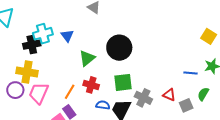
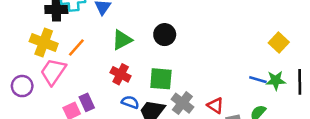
black circle: (119, 48) -> (165, 35), size x0.7
blue line: (191, 73) -> (258, 80), moved
purple circle: (15, 90) -> (22, 86), moved
orange line: (70, 92) -> (76, 48), moved

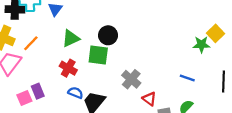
yellow square: (279, 42) -> (215, 33), moved
green square: (161, 79) -> (98, 55), moved
green star: (276, 80) -> (201, 45), moved
gray cross: (182, 103) -> (131, 79), moved

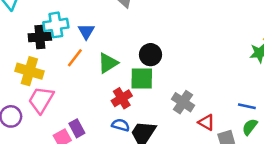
orange line: (31, 43) -> (75, 58), moved
red cross: (68, 68) -> (122, 98), moved, turned 35
blue line: (187, 78) -> (247, 106), moved

